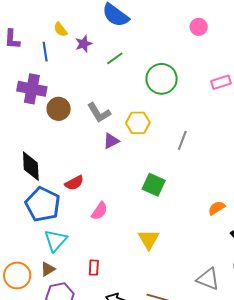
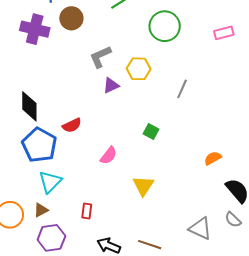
brown circle: (59, 109) -> (71, 18), moved
gray L-shape: (99, 113) -> (100, 57), turned 95
green square: (154, 185) -> (151, 132), size x0.7
pink semicircle: (99, 211) -> (109, 155), moved

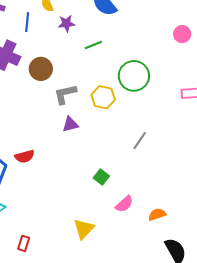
brown circle: (71, 18) -> (41, 69), moved
yellow hexagon: (139, 69) -> (103, 97), moved
pink semicircle: (109, 155) -> (124, 204), moved

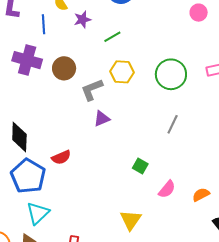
green circle: (134, 76) -> (171, 74), moved
yellow hexagon: (103, 97) -> (122, 72), moved

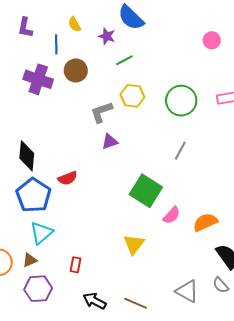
purple star: (82, 20) -> (107, 36), moved, turned 30
brown circle: (64, 68) -> (76, 70), moved
green square: (140, 166) -> (146, 191), size x2.0
orange semicircle: (201, 195) -> (205, 222), size x1.4

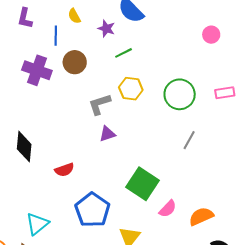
gray line: (180, 151) -> (189, 140), moved
blue pentagon: (33, 195) -> (92, 210), moved

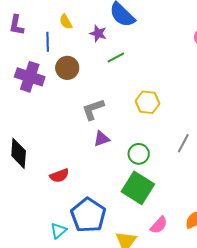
yellow hexagon: (131, 89) -> (147, 102), moved
green circle: (180, 94) -> (139, 154), moved, size x0.7
pink semicircle: (168, 209) -> (159, 225), moved
cyan triangle: (37, 224) -> (58, 231), moved, size x0.7

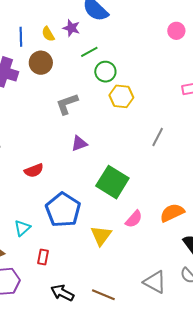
yellow semicircle: (66, 22) -> (48, 34), moved
purple triangle: (101, 139) -> (79, 143), moved
green circle: (139, 154) -> (105, 72), moved
cyan triangle: (58, 231) -> (22, 228), moved

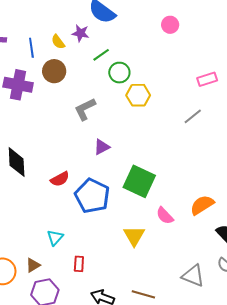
pink circle: (176, 31) -> (170, 25), moved
gray line: (158, 137) -> (193, 116), moved, turned 30
blue pentagon: (63, 210) -> (92, 196), moved
pink semicircle: (134, 219) -> (165, 216), turned 102

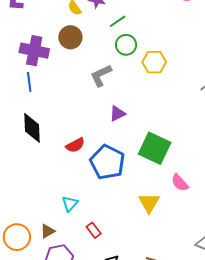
blue line: (31, 48) -> (29, 82), moved
green circle: (119, 73) -> (126, 45), moved
red rectangle: (79, 264) -> (94, 230), turned -42

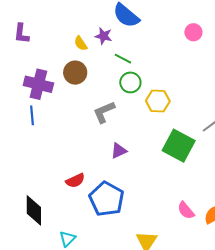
green line: (118, 21) -> (123, 59), turned 60
black diamond: (32, 128) -> (34, 210), moved
green square: (155, 148) -> (179, 146), moved
pink semicircle: (180, 183) -> (186, 210), moved

